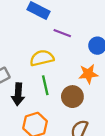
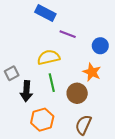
orange star: (88, 74) -> (92, 72), turned 30

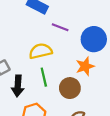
blue circle: (100, 46) -> (94, 39), size x1.5
orange star: (92, 72) -> (85, 66), turned 30

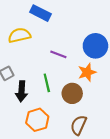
purple line: (60, 27) -> (58, 54), moved
yellow semicircle: (41, 51) -> (19, 35), moved

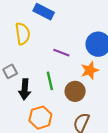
yellow semicircle: (19, 35) -> (23, 34), turned 95

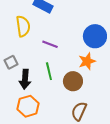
purple line: (61, 53) -> (50, 44), moved
orange hexagon: (40, 118) -> (28, 106), moved

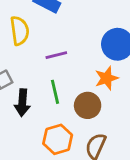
purple line: (50, 44) -> (56, 55), turned -35
orange hexagon: (28, 106) -> (58, 139), moved

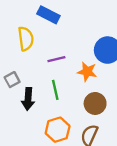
orange star: (107, 78) -> (87, 72), moved, turned 30
brown circle: (88, 105) -> (95, 103), moved

